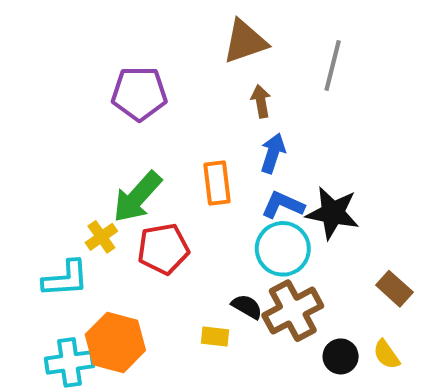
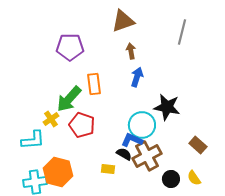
gray line: (333, 65) -> (182, 32), moved
orange rectangle: (217, 183) -> (94, 84), moved
blue L-shape: (283, 205) -> (132, 140), moved
red pentagon: (163, 249) -> (82, 125), turned 30

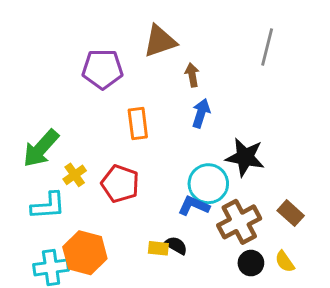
brown triangle: (123, 21) -> (160, 41), moved
green arrow: (69, 99) -> (41, 148), moved
black semicircle: (124, 154) -> (176, 245), moved
brown cross: (147, 156) -> (239, 222), moved

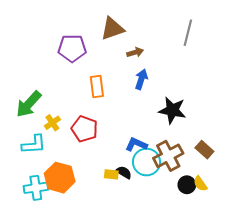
brown arrow: (192, 75) -> (135, 52), turned 84
cyan circle: (208, 184) -> (146, 162), moved
black circle: (251, 263) -> (187, 185), moved

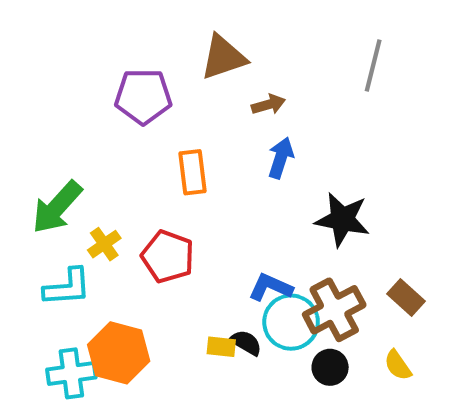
black circle: (187, 185) -> (330, 367), moved

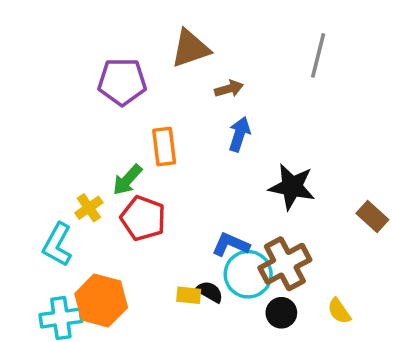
green arrow: (57, 207) -> (127, 180), moved, size x0.7
cyan L-shape: (67, 287) -> (57, 245), turned 123
brown rectangle: (406, 297) -> (372, 217), moved

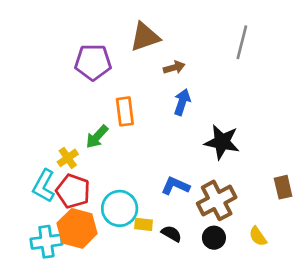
brown rectangle: (372, 217) -> (283, 187), moved, turned 35
red pentagon: (143, 218) -> (73, 191), moved
cyan circle: (248, 274) -> (120, 208), moved
black semicircle: (210, 292) -> (171, 234), moved

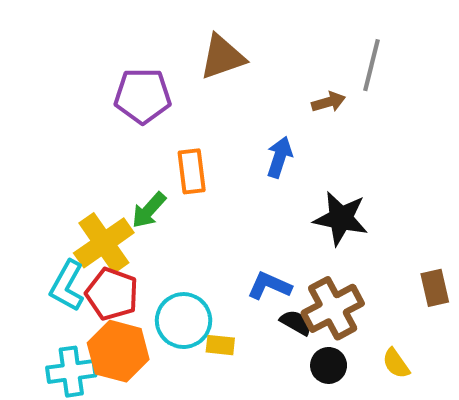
brown arrow: (174, 68) -> (329, 102), moved
yellow cross: (68, 158) -> (104, 243), size x1.8
black semicircle: (171, 234) -> (296, 323), moved

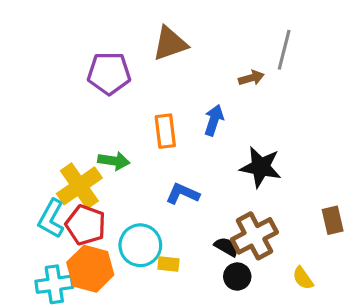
orange rectangle: (192, 171) -> (165, 131), moved
green arrow: (149, 210) -> (114, 161), turned -124
blue L-shape: (269, 286) -> (183, 194), moved
black circle: (329, 365) -> (237, 277), moved

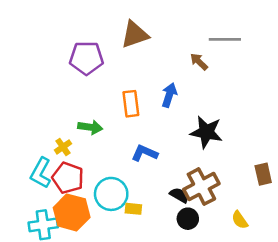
gray line: (284, 50) -> (225, 39), turned 76
brown arrow: (251, 78) -> (199, 62), turned -120
yellow cross: (79, 186) -> (63, 147), size x0.5

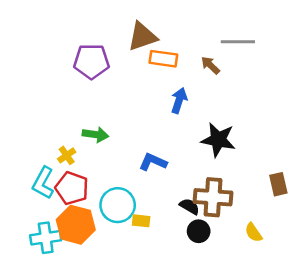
orange rectangle: (131, 104) -> (163, 59), moved, turned -75
brown cross: (201, 187) -> (213, 197), turned 32

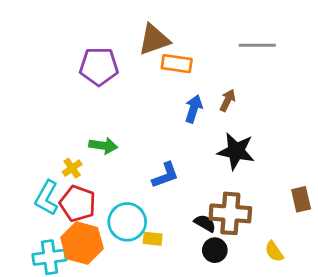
brown arrow: (210, 65) -> (228, 100), moved, turned 72
blue L-shape: (153, 162) -> (165, 175), turned 136

